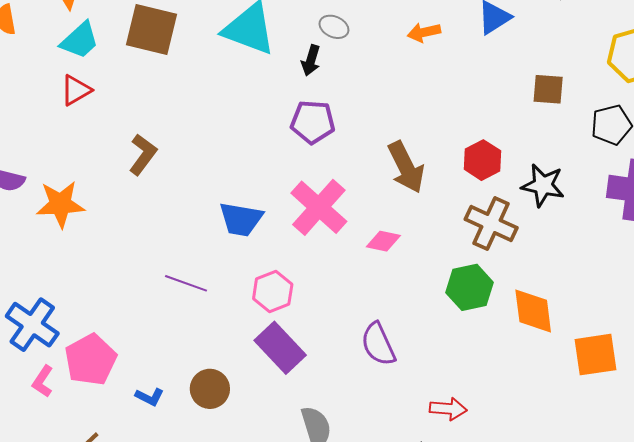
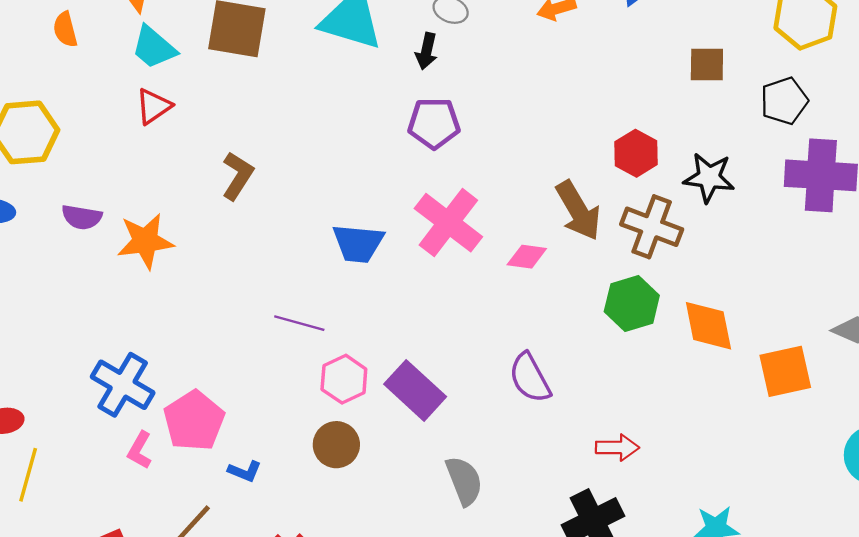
cyan trapezoid: (80, 40) -> (154, 47), turned 87
brown arrow: (406, 167) -> (578, 211), moved
pink hexagon: (273, 291) -> (344, 379), moved
blue L-shape: (150, 397) -> (245, 471), moved

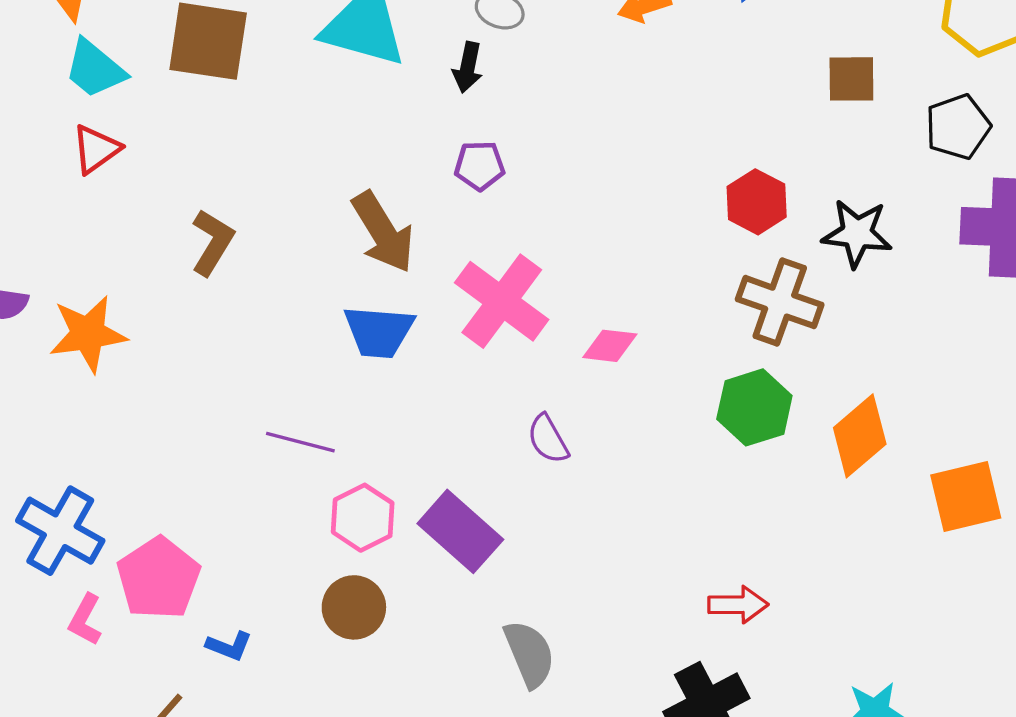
purple pentagon: (434, 123) -> (480, 166), size x0.7
brown arrow: (578, 211) -> (383, 232), moved
orange diamond: (708, 326) -> (860, 436), turned 62
purple semicircle: (530, 378) -> (548, 439), moved, size x0.7

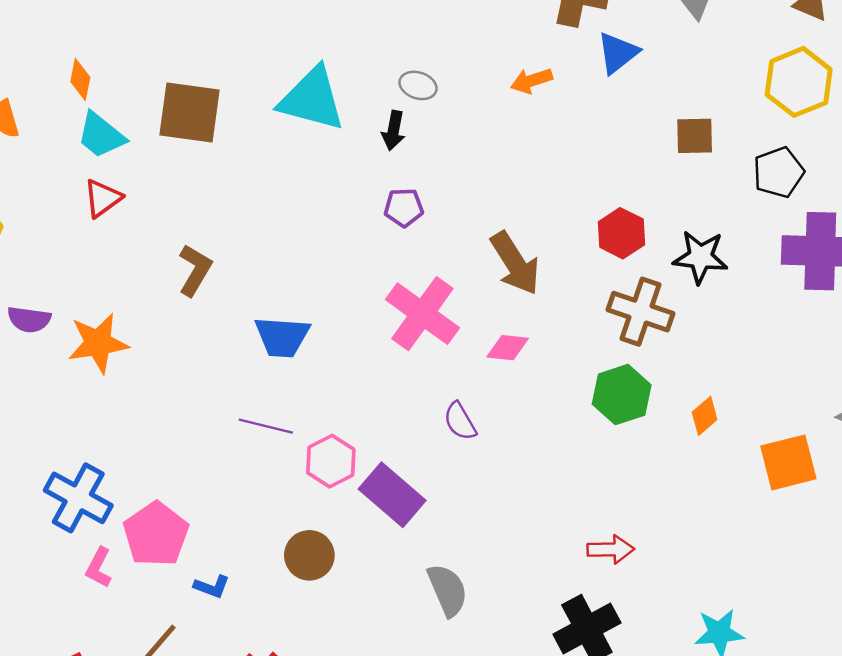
brown arrow: (383, 232) -> (515, 263), moved
blue trapezoid: (379, 332) -> (282, 337), moved
orange diamond: (860, 436) -> (705, 416), size x0.6
pink hexagon: (363, 518) -> (331, 461), moved

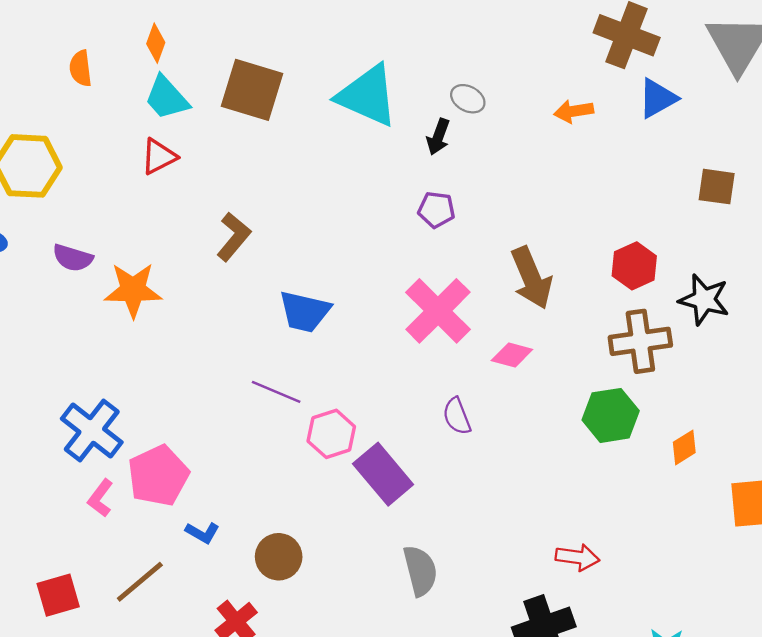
brown cross: (640, 312) -> (640, 341), turned -36
brown circle: (309, 555) -> (279, 557), moved

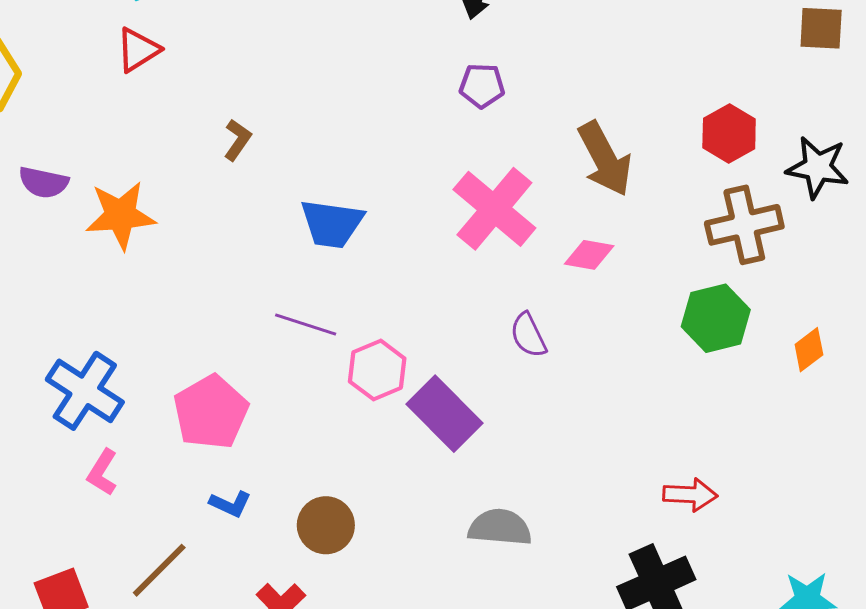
brown L-shape: (234, 237) -> (238, 140), size x0.7
pink pentagon: (158, 476) -> (211, 412), moved
gray semicircle: (420, 571) -> (500, 527), turned -66

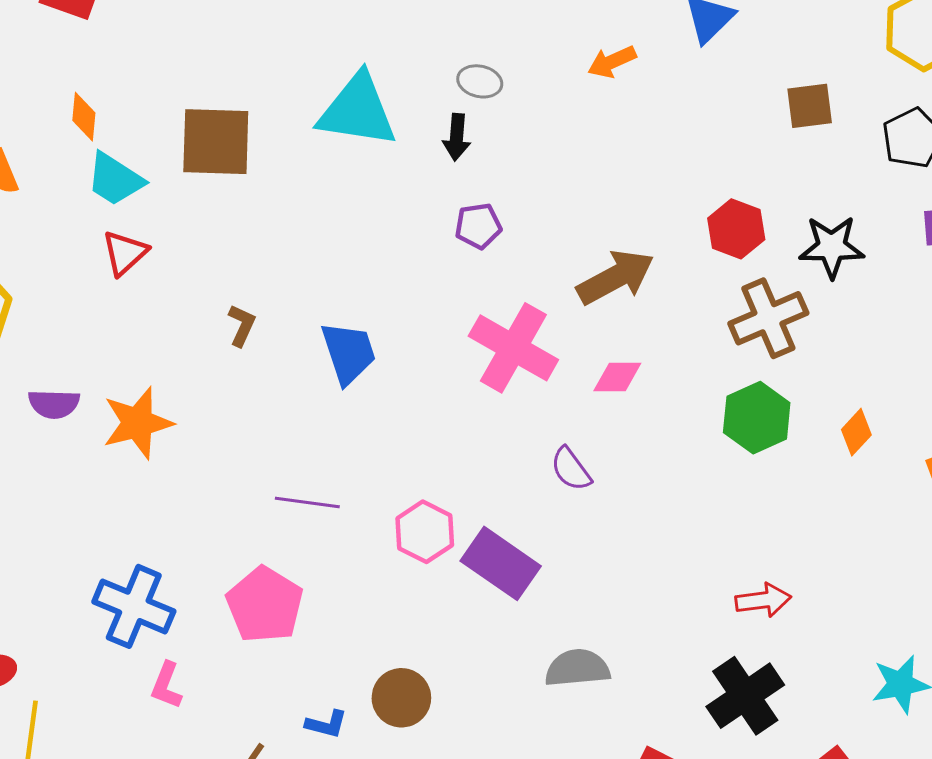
brown arrow: (605, 159) -> (616, 277), turned -80
blue trapezoid: (332, 224) -> (349, 353), moved, turned -106
purple line: (306, 324) -> (307, 502), moved
blue L-shape: (230, 504) -> (326, 724), moved

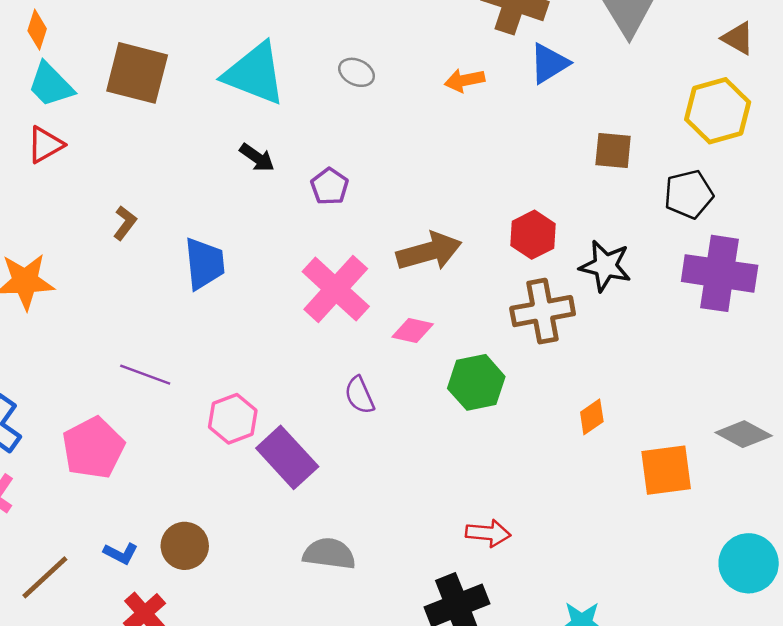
black arrow: (457, 137) -> (257, 158), moved, turned -72
purple pentagon: (478, 226) -> (330, 186), turned 30
green hexagon: (757, 418) -> (476, 382), moved

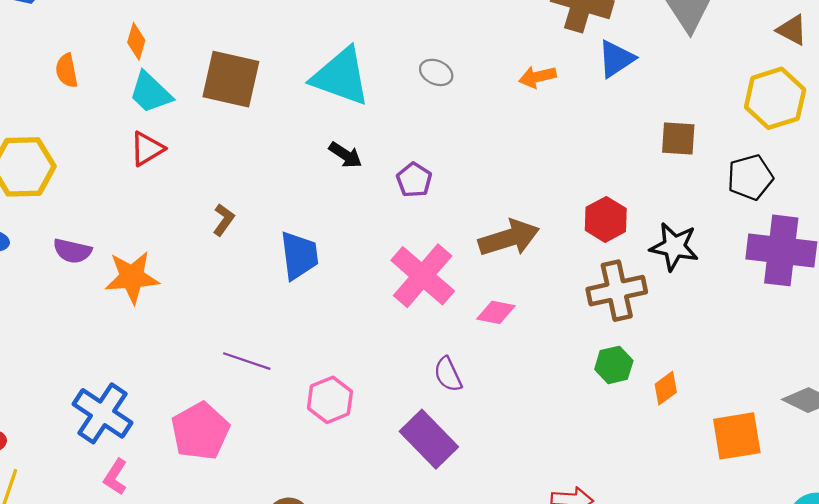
green hexagon: (476, 382) -> (614, 365), moved, size x0.7
purple rectangle: (287, 457) -> (429, 439), moved

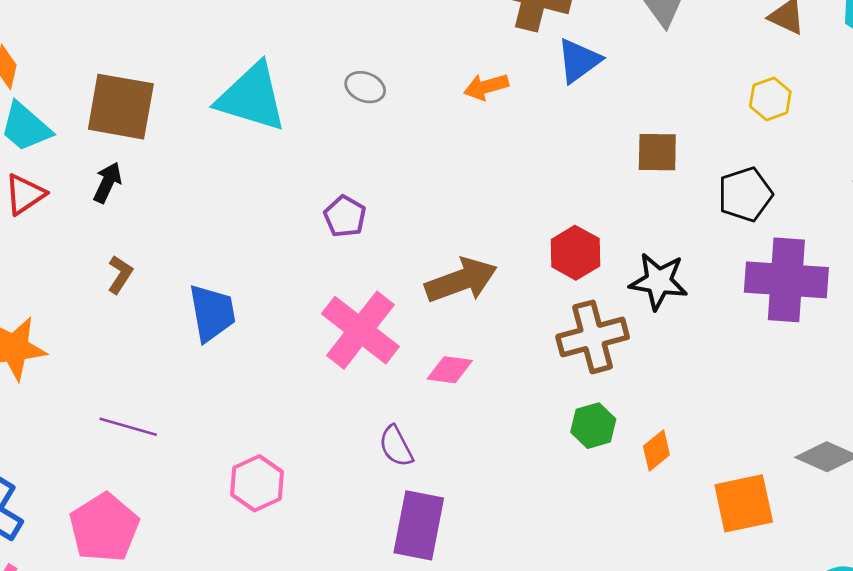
yellow hexagon: (775, 98) -> (770, 99), size x0.6
black arrow: (345, 155) -> (107, 182), moved, turned -96
purple line: (247, 361) -> (128, 427), moved
purple rectangle: (429, 439) -> (419, 525), moved, turned 58

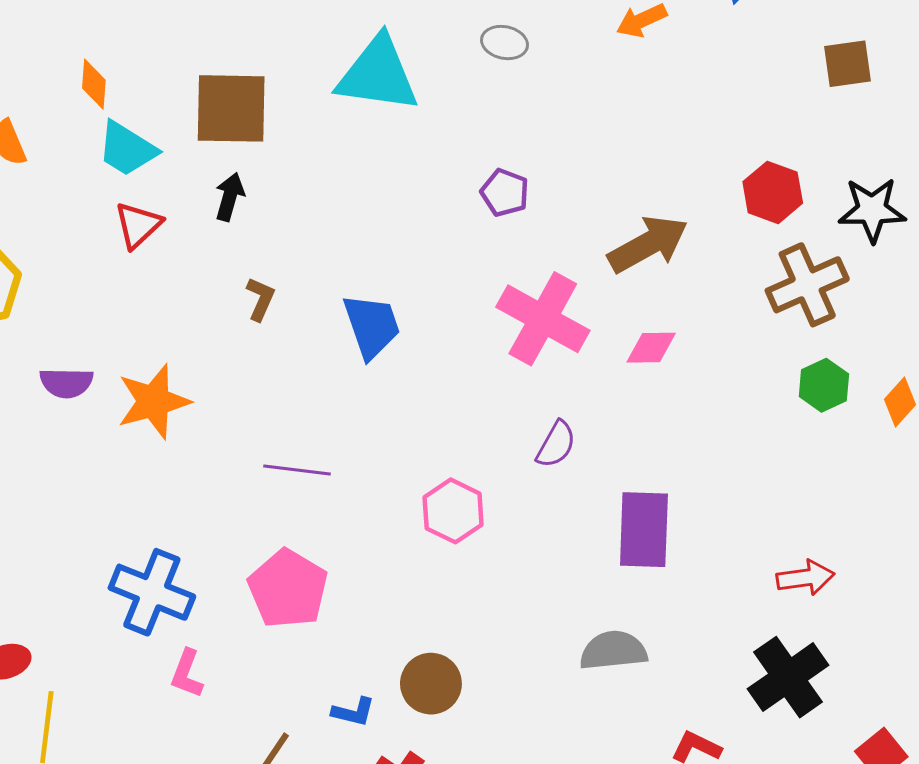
purple semicircle: (396, 446) -> (556, 444), moved, turned -114

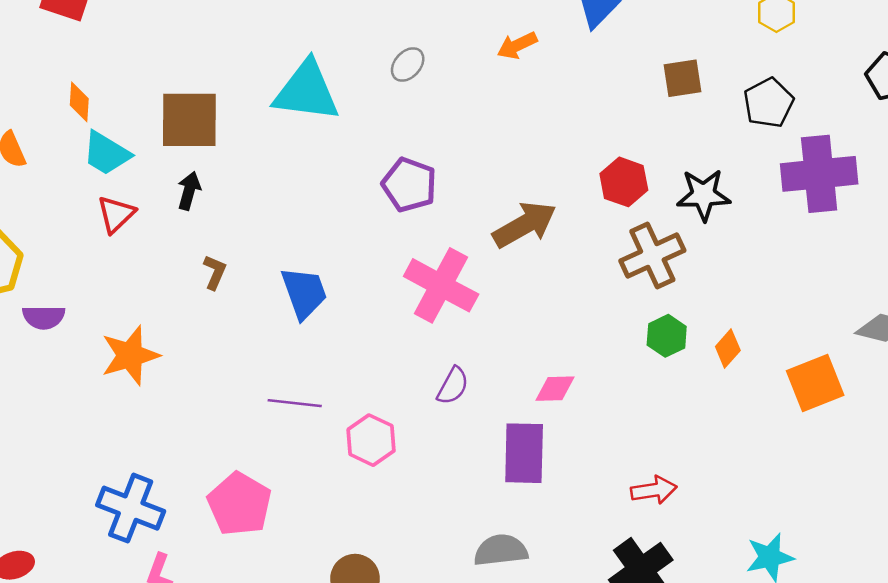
gray ellipse: (504, 43) -> (408, 65), turned -60
purple pentagon: (505, 193) -> (409, 185), size x1.4
pink diamond: (651, 348) -> (555, 389), moved
purple semicircle: (66, 383) -> (44, 317), moved
purple line: (297, 470) -> (295, 403), moved

